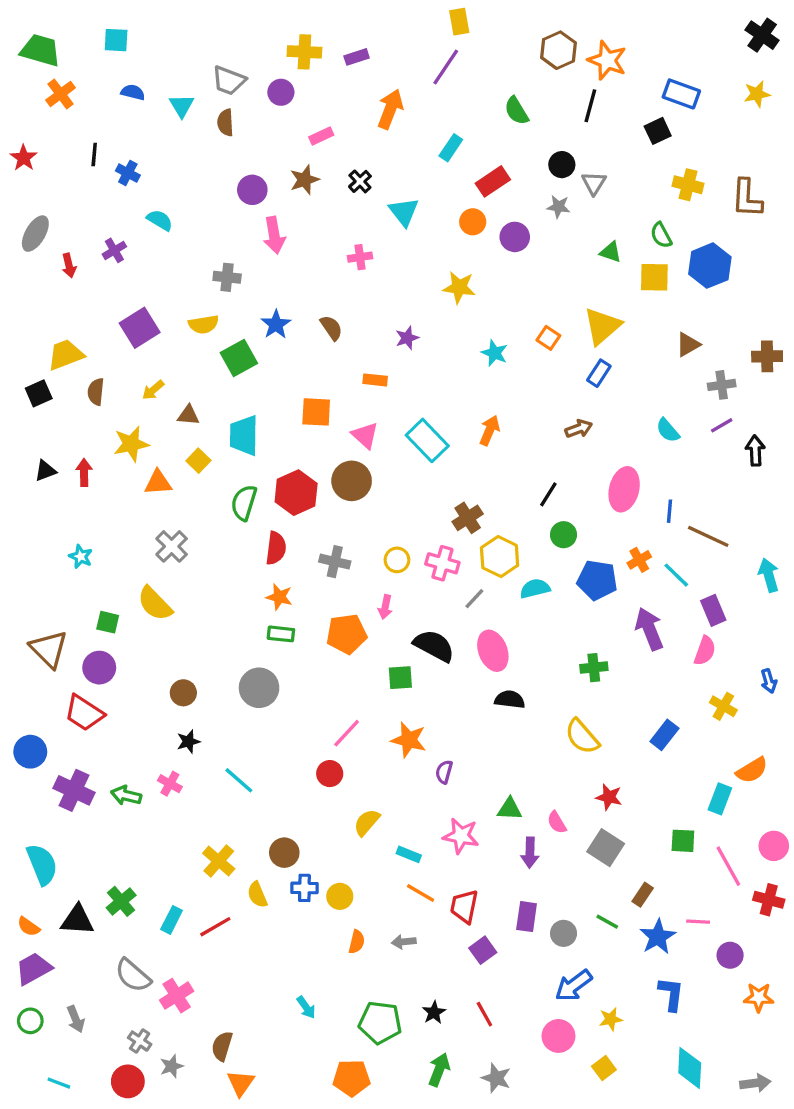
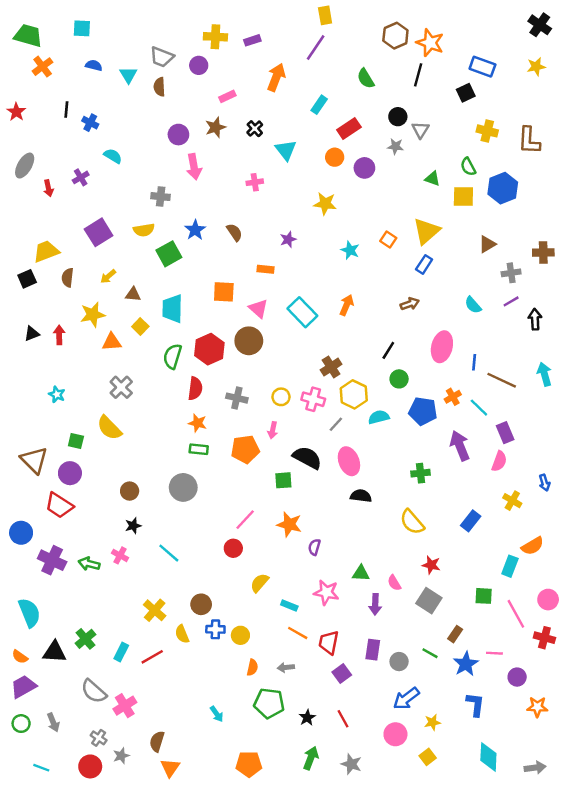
cyan arrow: (769, 575) -> (544, 374), moved
green pentagon: (380, 1023) -> (269, 703), moved

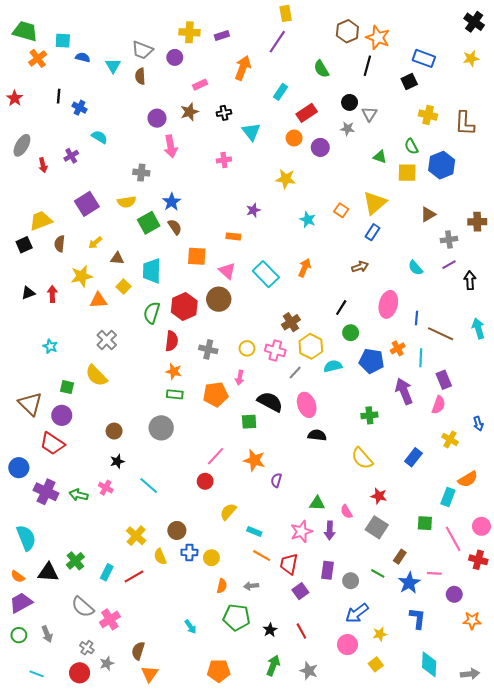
cyan square: (82, 28) -> (63, 41), moved
black cross: (255, 129) -> (224, 113), turned 32
brown semicircle: (234, 232) -> (175, 227), moved
cyan line: (479, 408) -> (421, 358), turned 48
pink star: (326, 592) -> (301, 532), moved, turned -30

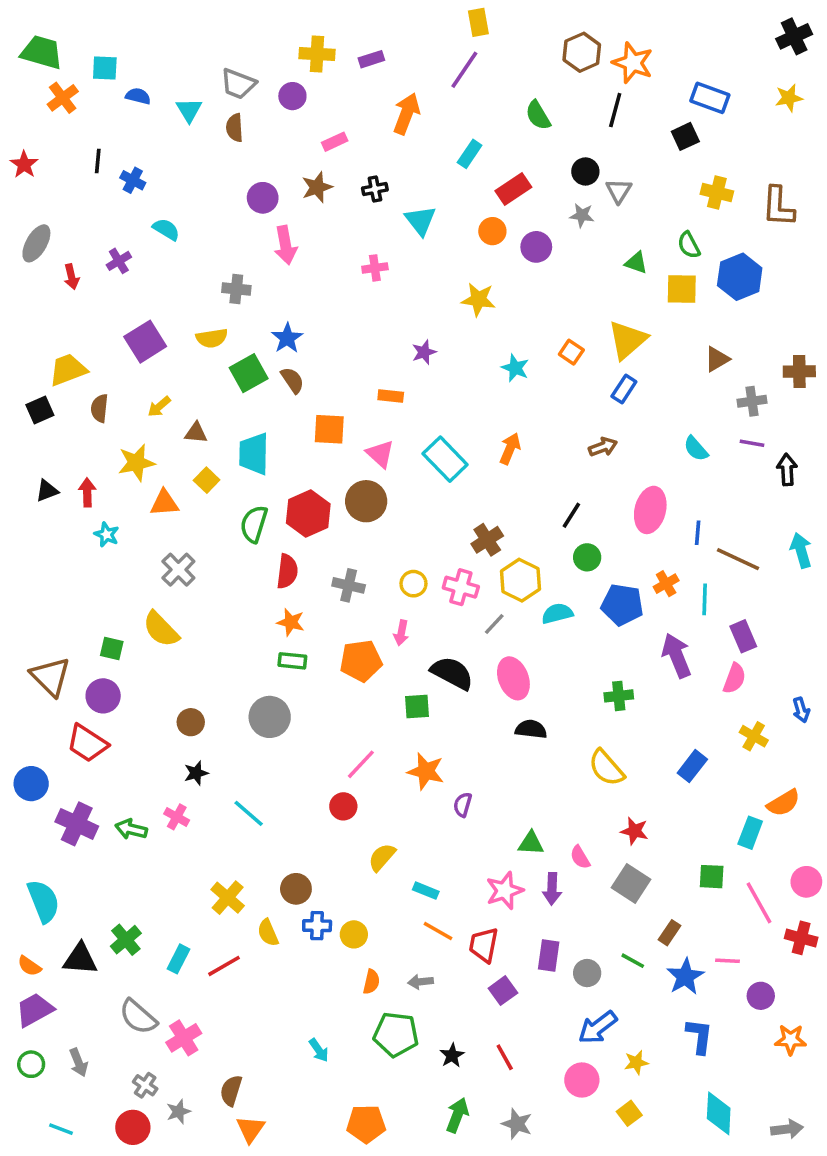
black cross: (474, 22) -> (794, 36), turned 30
purple line: (449, 265) -> (752, 443), turned 40
cyan star: (50, 346) -> (107, 535), moved

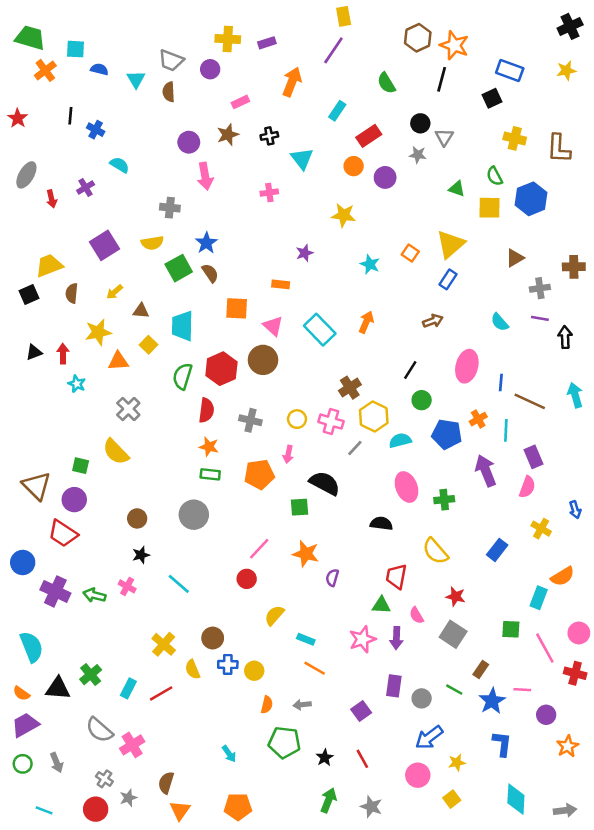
pink ellipse: (513, 678) -> (406, 487), moved
red trapezoid: (484, 945) -> (396, 576), moved
orange star: (791, 1040) -> (568, 746), turned -30
orange pentagon: (366, 1124) -> (238, 807), moved

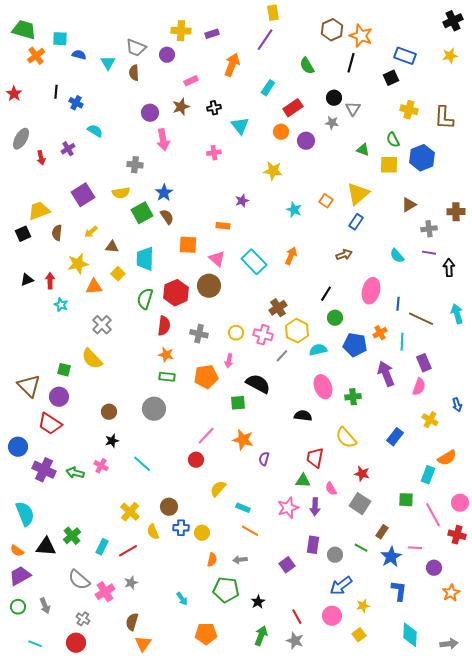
red line: (362, 759) -> (297, 617), moved
gray star: (128, 798) -> (131, 583), moved
orange pentagon: (238, 807) -> (206, 634), moved

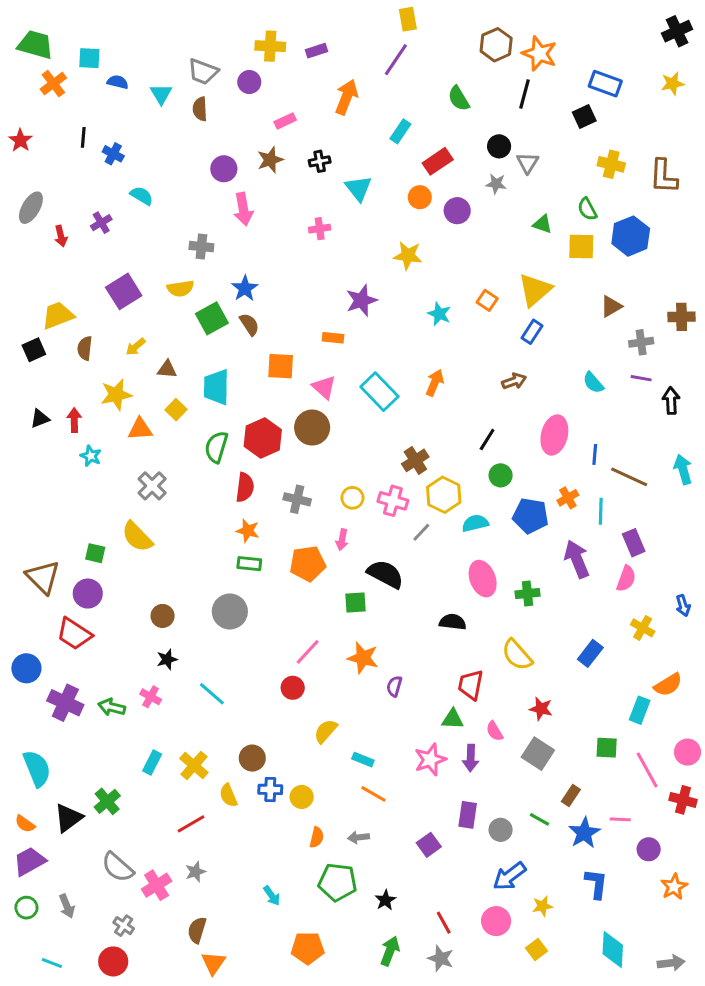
purple star: (242, 201) -> (361, 300), size x1.5
black triangle: (46, 547) -> (68, 818), turned -40
cyan rectangle: (102, 547) -> (152, 763), moved

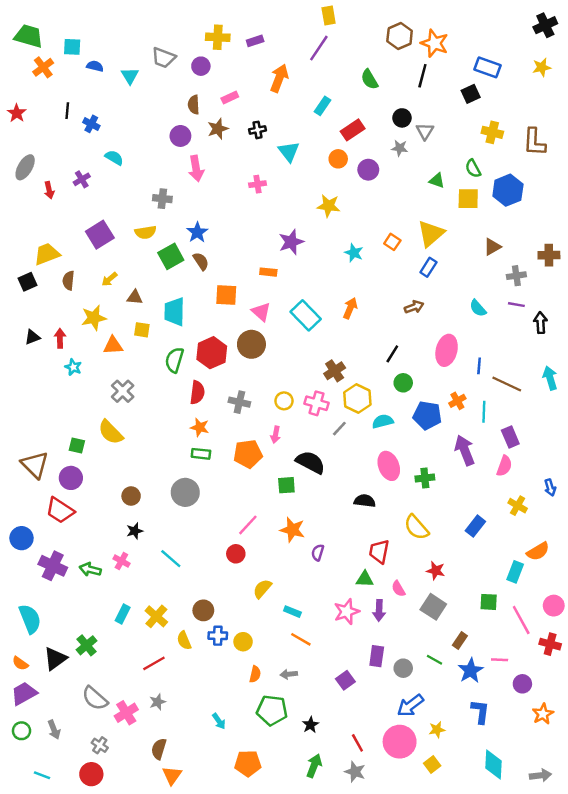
brown semicircle: (200, 109) -> (194, 105), moved
yellow square: (176, 410) -> (142, 330), turned -35
pink circle: (496, 921) -> (400, 742), size x1.4

